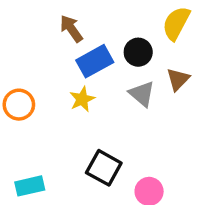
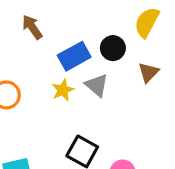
brown arrow: (71, 29) -> (32, 27), moved
gray triangle: (142, 94) -> (97, 85), moved

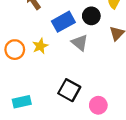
yellow star: (63, 90) -> (40, 46), moved

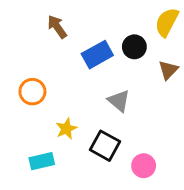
gray triangle: (80, 43) -> (119, 101), moved
yellow star: (40, 46) -> (66, 129), moved

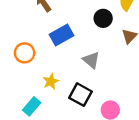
blue rectangle: (97, 55) -> (61, 35), moved
cyan rectangle: (42, 161) -> (32, 106), turned -36

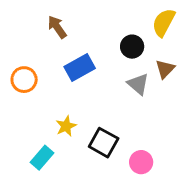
orange circle: (25, 53) -> (24, 80), moved
gray triangle: (91, 60) -> (138, 84), moved

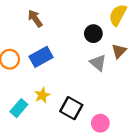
blue rectangle: (80, 68) -> (41, 57), moved
cyan rectangle: (42, 158) -> (19, 108), moved

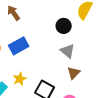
brown triangle: (119, 51) -> (74, 73), moved

